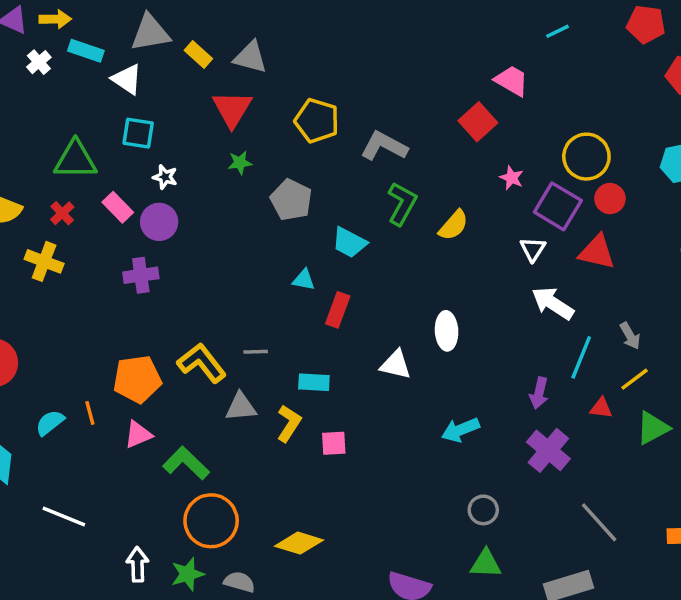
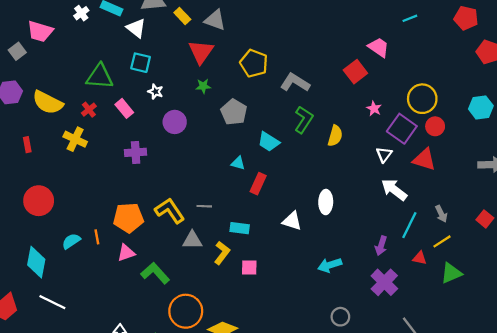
purple circle: (159, 222) -> (175, 122), moved
yellow semicircle: (454, 225) -> (335, 136), turned -30
white line: (64, 516) -> (52, 302), moved
orange circle: (211, 521) -> (186, 311), moved

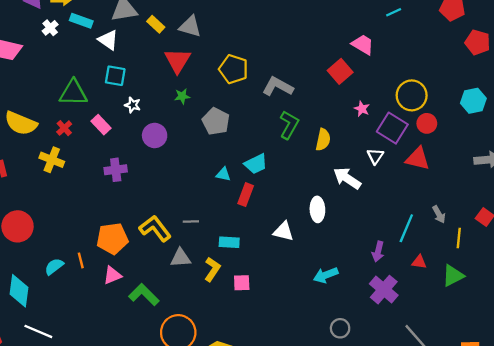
cyan trapezoid: (269, 142) -> (256, 164), moved, turned -55
white arrow: (394, 190) -> (347, 178), moved
yellow line: (442, 241) -> (459, 238), moved, turned -48

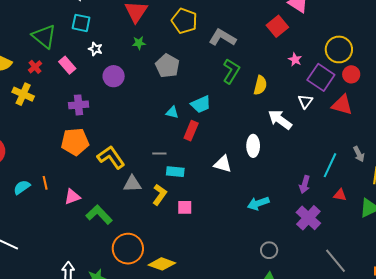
green triangle: (73, 93) -> (44, 36), turned 36
gray line: (191, 222) -> (159, 154), moved
orange pentagon: (112, 239) -> (75, 142), moved

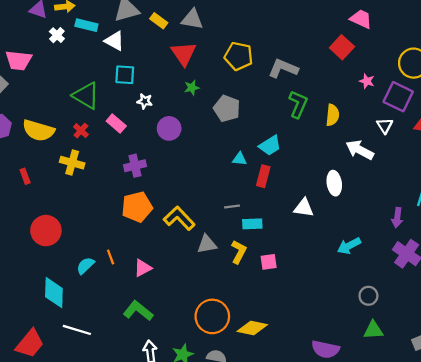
green L-shape: (99, 215) -> (138, 311), moved

